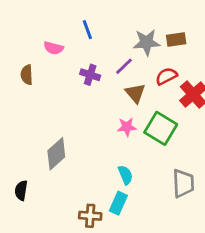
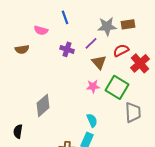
brown semicircle: (27, 75) -> (22, 49), turned -96
gray trapezoid: (183, 183) -> (133, 112), moved

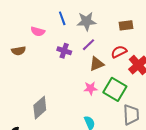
gray star: (107, 26) -> (86, 21), moved
brown triangle: (99, 62) -> (97, 64), turned 49

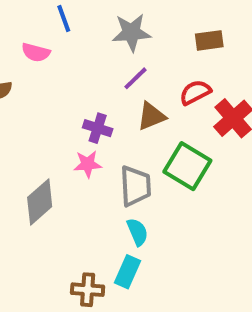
blue line: (62, 18) -> (64, 19), moved
purple cross: (64, 51) -> (98, 128), moved
pink star: (91, 88) -> (88, 164), moved
gray trapezoid: (131, 115) -> (135, 186), moved

